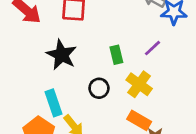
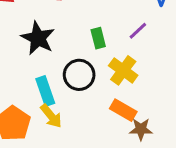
black circle: (99, 88) -> (79, 75), size x1.4
cyan rectangle: (53, 103) -> (45, 91), moved

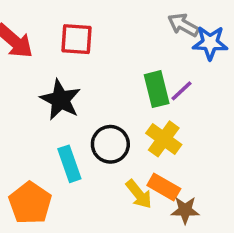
green rectangle: (98, 38) -> (157, 89), moved, size x1.4
yellow arrow: (51, 116) -> (139, 194), moved

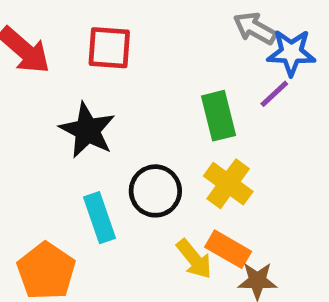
purple line: (182, 91) -> (274, 94), moved

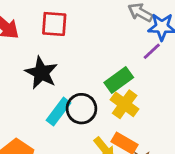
green rectangle: (218, 116) -> (119, 80), moved, turned 68
cyan rectangle: (100, 218) -> (59, 112), moved, turned 56

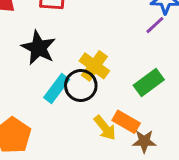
green rectangle: (119, 80) -> (149, 82), moved
yellow cross: (125, 104) -> (94, 66), moved

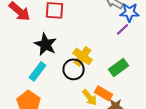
cyan rectangle: (57, 89) -> (38, 71), moved

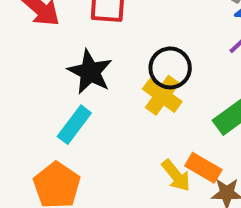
black circle: (74, 69) -> (170, 68), moved

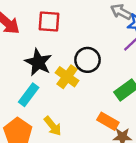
yellow cross: (162, 95) -> (67, 77), moved
yellow arrow: (176, 176) -> (53, 126), moved

